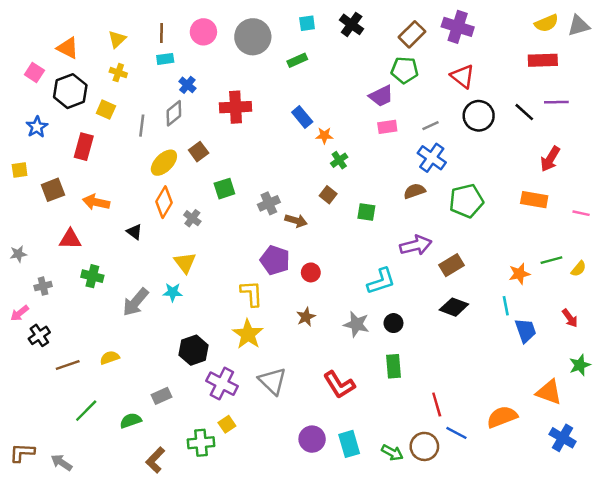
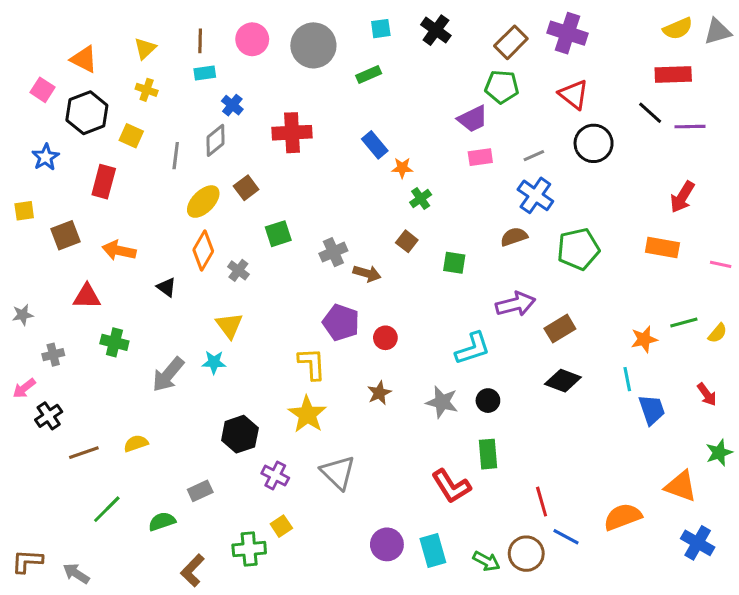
black line: (524, 112) -> (650, 113), moved
purple cross: (222, 384) -> (275, 476), size x0.7
red L-shape: (339, 385) -> (451, 486), moved

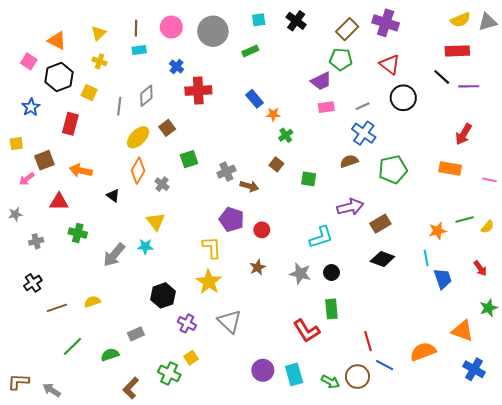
blue cross: (232, 105) -> (177, 67), moved
pink arrow: (24, 388) -> (27, 179), moved
green cross: (249, 549) -> (169, 373), turned 30

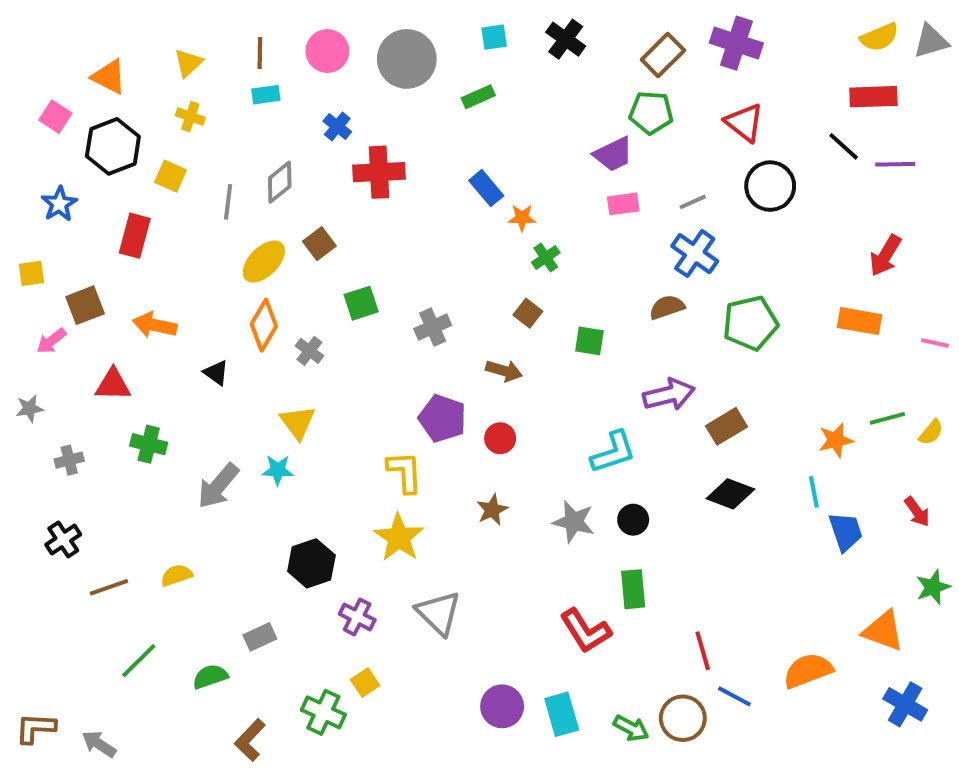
brown arrow: (249, 186) -> (504, 371), moved

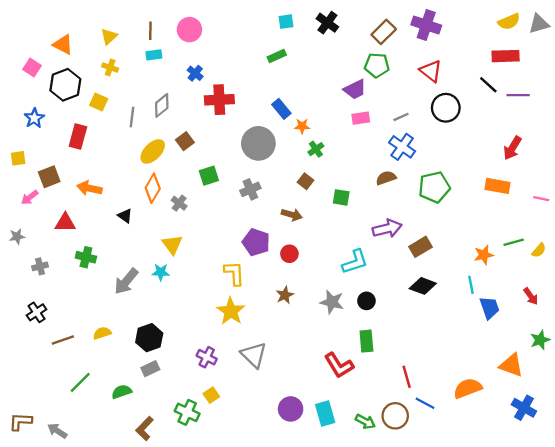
gray circle: (407, 59) -> (258, 143), moved
black hexagon: (311, 563) -> (149, 338), moved

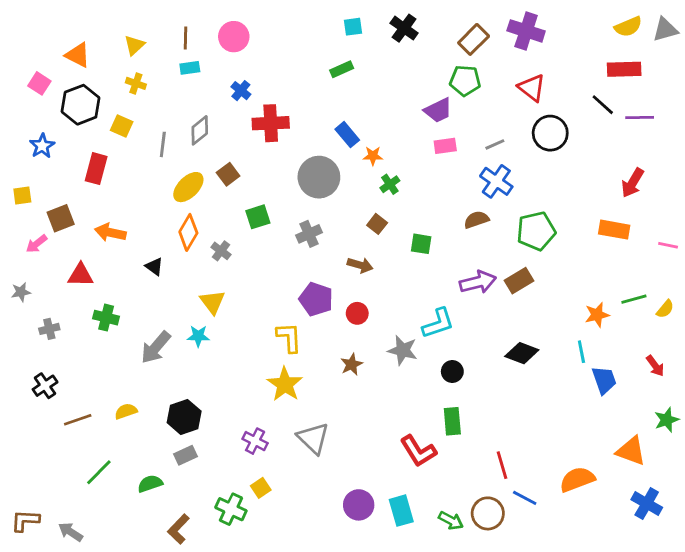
brown rectangle: (420, 247) -> (519, 281), moved
gray star: (332, 302) -> (403, 350), moved

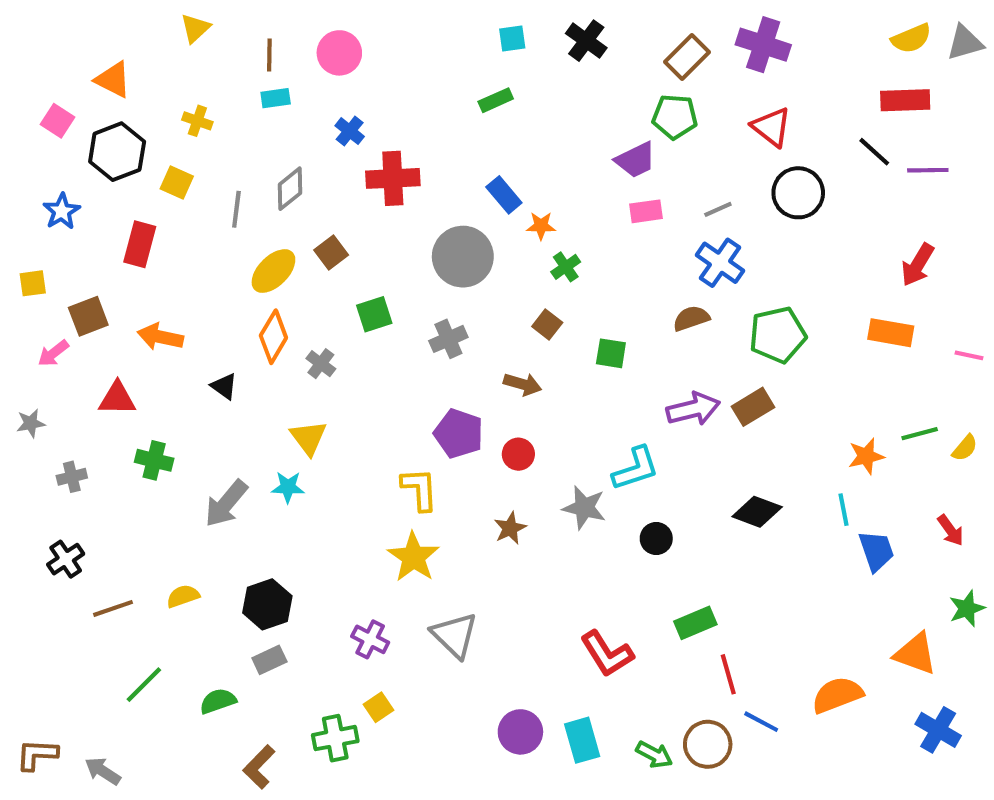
yellow triangle: (134, 45) -> (195, 28), moved
green rectangle: (452, 421) -> (695, 623), moved, turned 72
green cross: (231, 509) -> (335, 738), turned -36

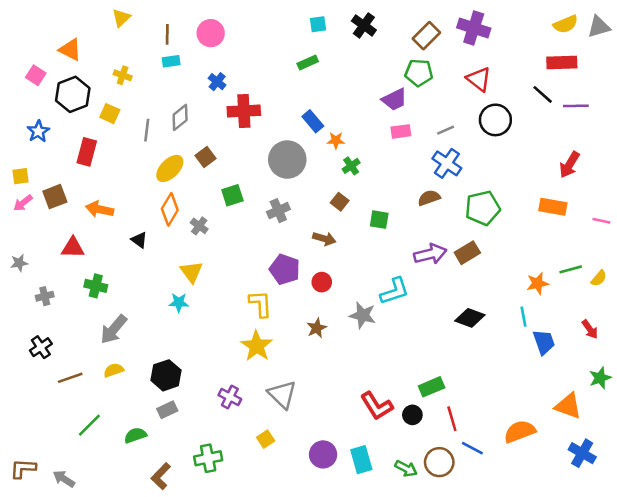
pink arrow: (53, 353) -> (23, 203), moved
gray arrow: (226, 504) -> (114, 329), moved
black circle: (656, 539) -> (412, 415), moved
yellow square: (378, 707) -> (266, 439), moved

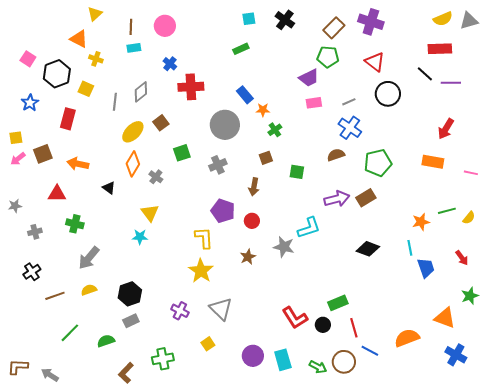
orange triangle: (70, 50) -> (79, 39), moved
brown square: (340, 202) -> (266, 158), turned 32
brown arrow: (324, 239) -> (254, 187), turned 84

